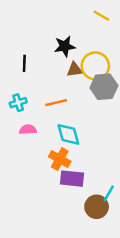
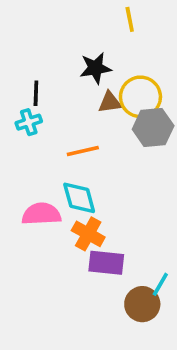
yellow line: (101, 16) -> (130, 19), moved, turned 49
cyan cross: (18, 103) -> (29, 122), moved
pink semicircle: (28, 130) -> (41, 214), moved, size x1.5
cyan diamond: (68, 134) -> (79, 198), moved

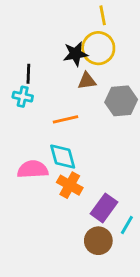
yellow circle: (140, 97) -> (98, 48), moved
cyan cross: (29, 122) -> (23, 97), turned 30
purple rectangle: (106, 263) -> (104, 208), moved, turned -60
brown circle: (142, 304) -> (98, 241), moved

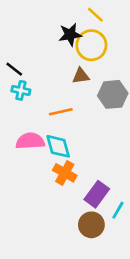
yellow line: (103, 15) -> (95, 15), turned -36
black star: (75, 54) -> (70, 35), moved
black line: (28, 74) -> (14, 69), moved, turned -54
pink semicircle: (33, 169) -> (30, 141), moved

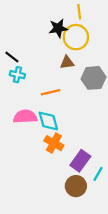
yellow line: (95, 15) -> (79, 12), turned 40

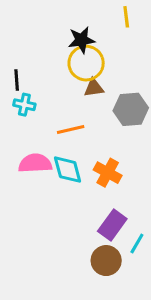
yellow line: (79, 12) -> (126, 17), moved
yellow circle: (76, 37) -> (86, 63), moved
black line: (12, 57) -> (17, 80), turned 48
orange cross: (54, 143) -> (108, 173), moved

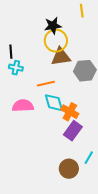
brown triangle: (94, 88) -> (61, 57), size x1.5
cyan diamond: (68, 170) -> (54, 103), moved
purple rectangle: (112, 225) -> (73, 131), moved

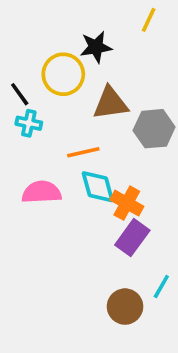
yellow line: (82, 11) -> (149, 20), turned 32
yellow circle: (56, 41) -> (63, 74), moved
black line: (11, 52) -> (20, 94), turned -32

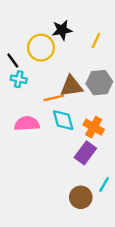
yellow line: (149, 20) -> (96, 41), moved
brown triangle: (110, 103) -> (71, 86), moved
orange cross: (127, 203) -> (94, 127), moved

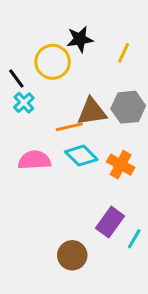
cyan cross: (19, 79) -> (24, 103), turned 35
cyan diamond: (63, 120) -> (81, 156), turned -30
purple rectangle: (85, 153) -> (110, 222), moved
brown circle: (81, 197) -> (72, 255), moved

